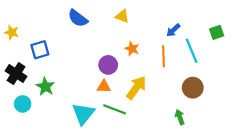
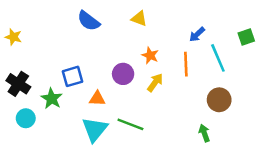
blue square: (40, 50) -> (73, 76), moved
orange triangle: (104, 87) -> (97, 99), moved
yellow arrow: (136, 88) -> (155, 83), moved, size x0.7

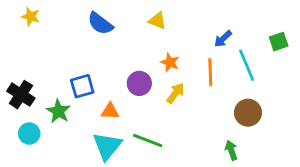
yellow star: (13, 37) -> (31, 17), moved

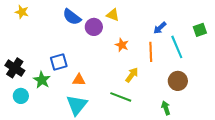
purple circle: (139, 83) -> (94, 27), moved
yellow arrow: (176, 93) -> (132, 75), moved
green line: (148, 141) -> (121, 97), moved

